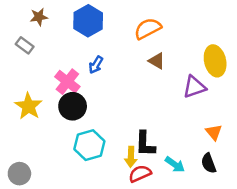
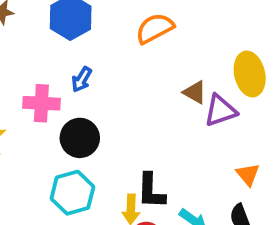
brown triangle: (157, 61) -> (195, 92), moved
pink cross: (67, 82) -> (41, 103), turned -35
black circle: (73, 106) -> (80, 138), moved

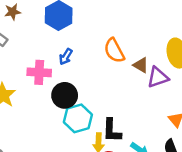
orange semicircle: (155, 28) -> (114, 51), moved, turned -90
cyan hexagon: (72, 193) -> (78, 118), moved

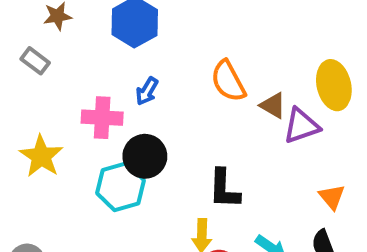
cyan hexagon: (78, 118) -> (120, 187), moved
black L-shape: (112, 130) -> (224, 189), moved

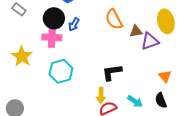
brown triangle: (273, 105) -> (136, 31), turned -40
black circle: (145, 156) -> (54, 18), moved
black L-shape: (224, 189) -> (112, 72), turned 80

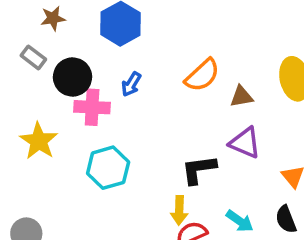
black circle: (54, 18) -> (73, 77), moved
orange semicircle: (114, 19) -> (202, 75), turned -105
purple triangle: (150, 41) -> (245, 143), moved, turned 42

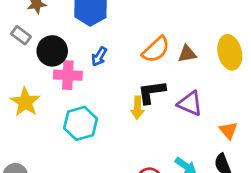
brown triangle: (241, 97) -> (187, 54), moved
black L-shape: (199, 169) -> (152, 92), moved
yellow arrow: (179, 210) -> (137, 108), moved

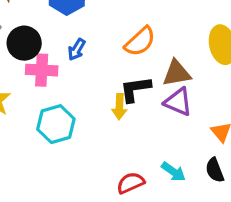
brown triangle: (187, 54) -> (177, 73), moved, size x1.4

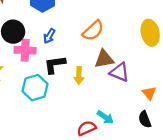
brown triangle: (177, 73) -> (104, 59), moved
black L-shape: (135, 89) -> (55, 65), moved
cyan arrow: (173, 172) -> (105, 117), moved

